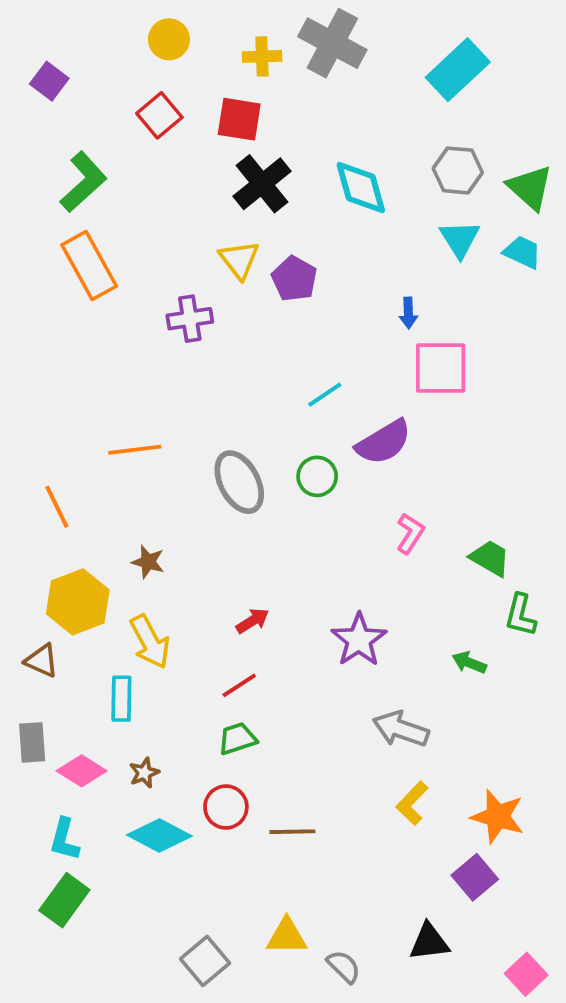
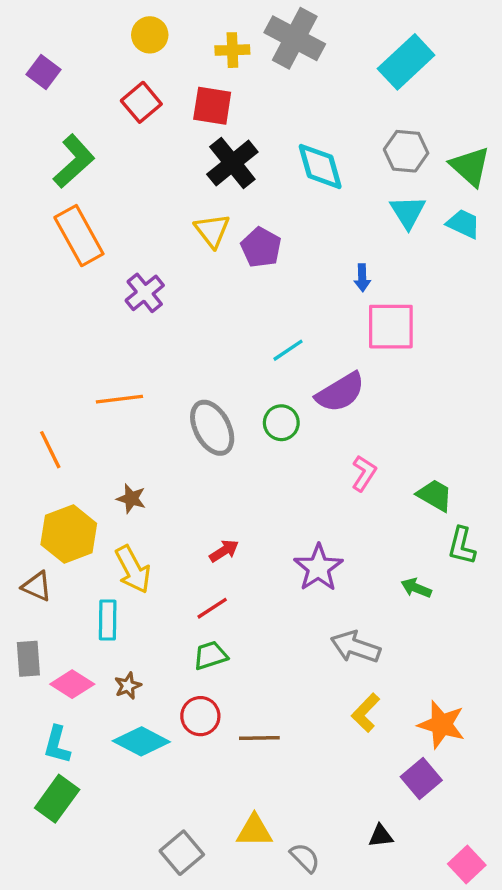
purple cross: (190, 319) -> (145, 293), moved, turned -30
black triangle: (429, 942) -> (381, 836), size x0.7

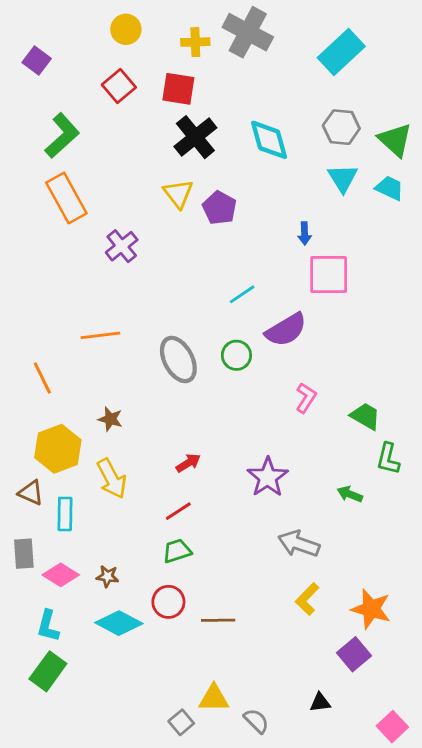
cyan rectangle: (108, 620) -> (65, 514), moved
brown star: (128, 686) -> (107, 576), turned 30
gray square: (182, 853) -> (181, 722), moved, size x0.7

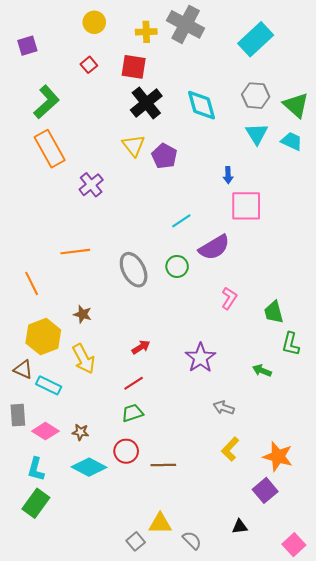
purple square: (37, 60) -> (27, 46), turned 36
red square: (119, 86) -> (89, 65), size x0.7
green trapezoid: (365, 416) -> (274, 312), turned -135
cyan rectangle: (65, 514) -> (49, 385), turned -65
gray arrow: (299, 544) -> (224, 408), size x0.7

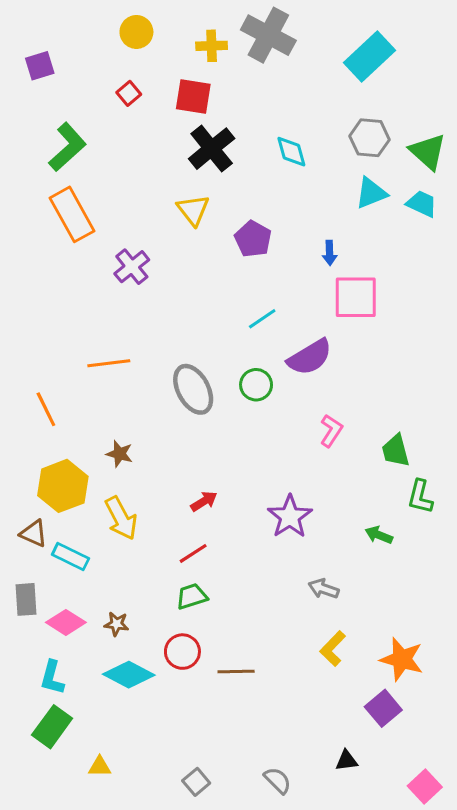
cyan diamond: (201, 105) -> (291, 152), size x0.7
cyan triangle: (257, 134) -> (371, 193), turned 40
purple pentagon: (164, 156) -> (253, 239), moved
yellow triangle: (160, 523) -> (100, 767), moved, size x0.7

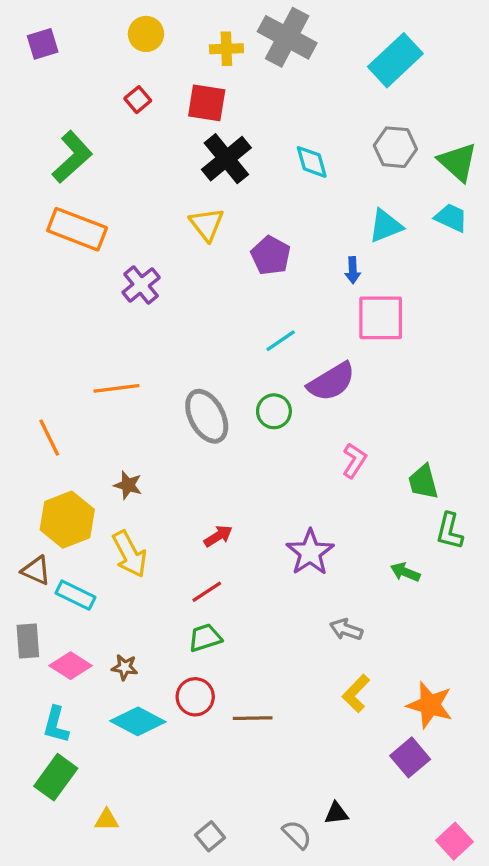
purple square: (40, 66) -> (43, 44), moved
cyan triangle: (371, 193) -> (386, 226), moved
orange rectangle: (72, 214) -> (77, 229), turned -40
black triangle: (347, 760) -> (336, 813), moved

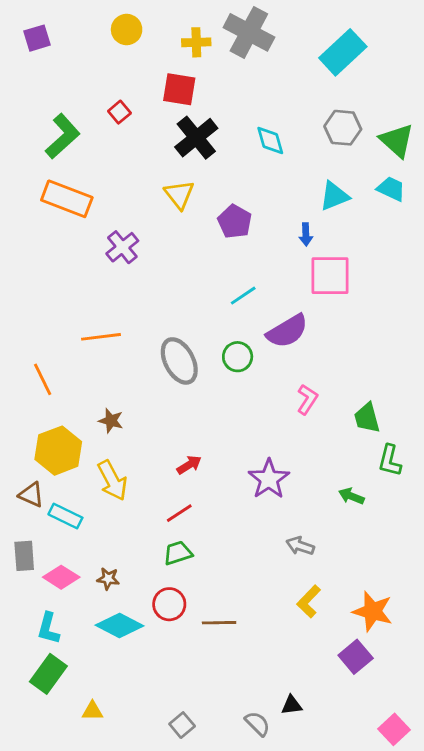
red square: (138, 100) -> (119, 112), moved

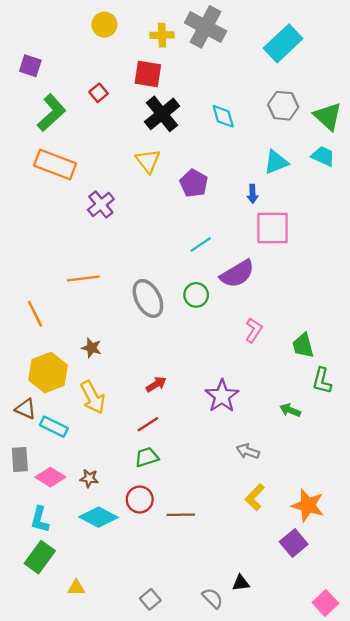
purple square: (37, 38) -> (30, 66), moved, turned 35

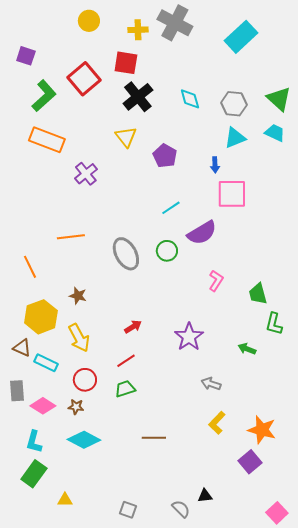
red square: (99, 93) -> (84, 79), size x2.0
gray hexagon: (283, 106) -> (234, 104), moved
red circle: (140, 499) -> (85, 380), moved
gray square: (150, 599) -> (128, 510), turned -30

